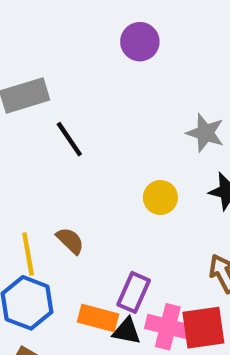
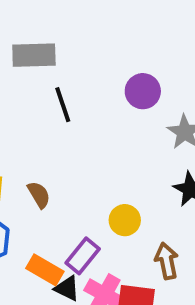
purple circle: (140, 42) -> (143, 91), moved
yellow circle: (160, 197) -> (125, 220), moved

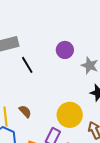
yellow circle: (125, 220) -> (70, 115), size x1.6

